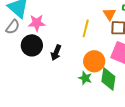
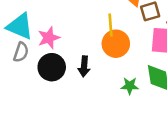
orange circle: (94, 61) -> (116, 44), moved

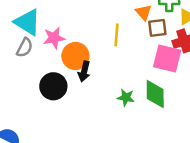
orange circle: (116, 44) -> (75, 56), moved
black circle: (52, 67) -> (53, 86), moved

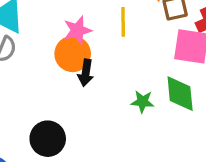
pink star: (54, 38) -> (77, 30), moved
black circle: (53, 86) -> (48, 139), moved

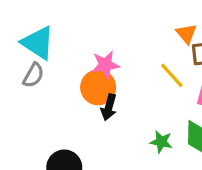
yellow line: (123, 22) -> (172, 75), moved, turned -48

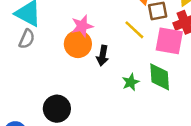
black arrow: (109, 107) -> (103, 56), moved
green star: (161, 142) -> (131, 82), turned -30

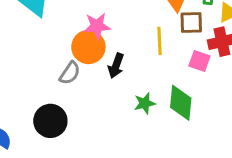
yellow line: (134, 30) -> (159, 41), turned 35
gray semicircle: (27, 39) -> (70, 73), moved
pink square: (169, 41) -> (199, 61), size x0.6

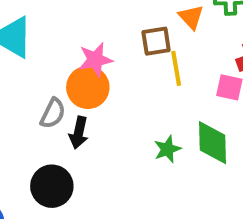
brown square: (191, 23) -> (156, 41), moved
black arrow: (116, 66) -> (79, 133), moved
gray semicircle: (70, 73) -> (53, 113), moved

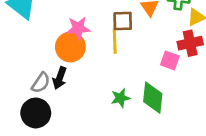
yellow line: (176, 68) -> (115, 41), moved
gray semicircle: (53, 113) -> (41, 83), moved

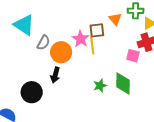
pink star: (78, 28) -> (81, 39), moved, turned -30
gray semicircle: (41, 83) -> (43, 43), moved
black circle: (36, 113) -> (32, 92), moved

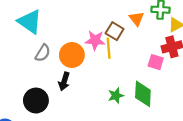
brown square: (97, 30) -> (115, 31), turned 35
pink star: (81, 39) -> (95, 40), turned -30
gray semicircle: (43, 43) -> (43, 53), moved

